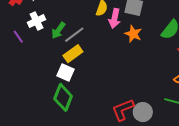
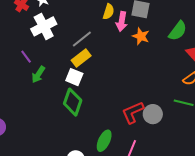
white cross: (37, 21) -> (44, 26), size x1.4
green arrow: (58, 30) -> (38, 75), moved
purple line: (18, 37) -> (26, 57), moved

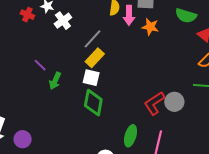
white cross: (44, 26) -> (63, 21), moved, size x0.7
green semicircle: (178, 31) -> (186, 16), turned 80

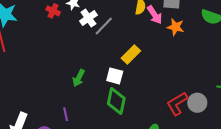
pink arrow: (129, 15) -> (155, 15), turned -36
gray line: (92, 39) -> (104, 26), moved
yellow rectangle: (95, 58) -> (131, 54), moved
purple line: (40, 65) -> (66, 114), moved, turned 32

